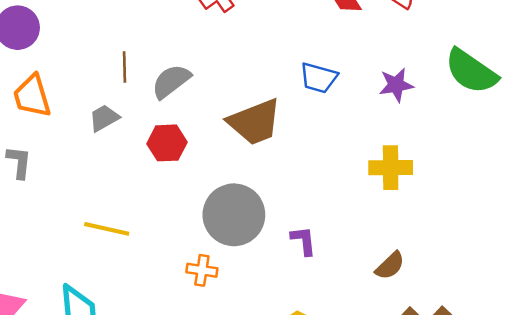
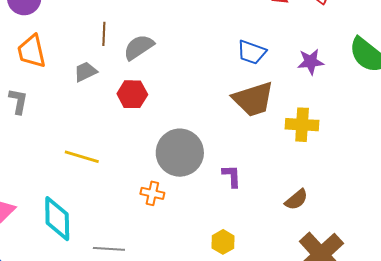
brown trapezoid: (255, 122) -> (253, 99), moved

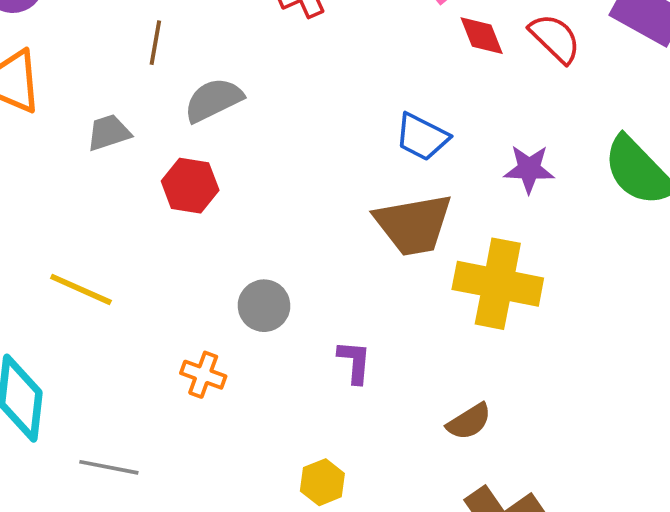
brown line: (104, 34) -> (155, 43), moved
yellow cross: (302, 125) -> (498, 284), size x1.4
gray circle: (180, 153) -> (264, 306), size x0.6

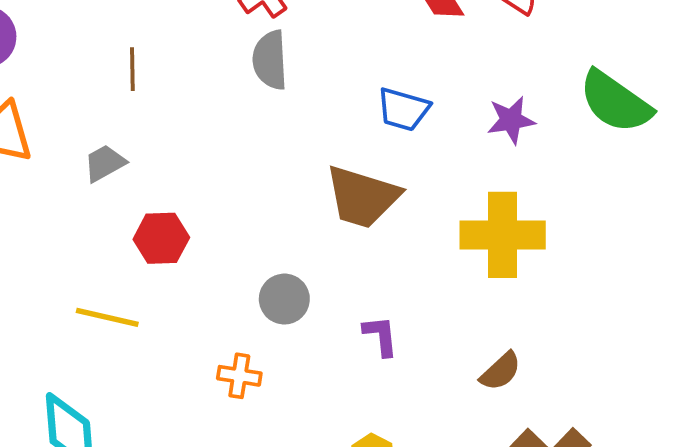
gray semicircle: (213, 100) -> (270, 60), moved, turned -56
red hexagon: (190, 186) -> (161, 238), moved
brown trapezoid: (413, 225) -> (363, 197), moved, turned 38

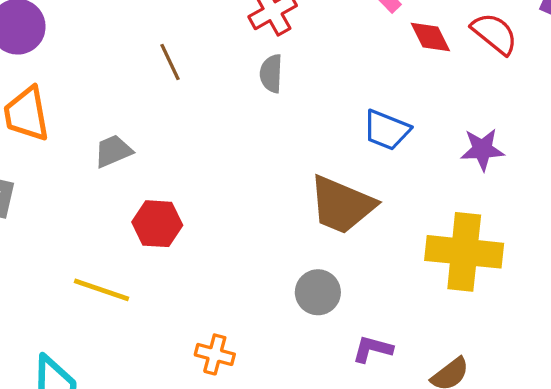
gray semicircle: (270, 60) -> (271, 73), size x0.7
brown line: (132, 69) -> (170, 62), moved, turned -30
gray circle: (284, 299) -> (318, 292), moved
purple L-shape: (381, 336) -> (372, 349), moved, turned -75

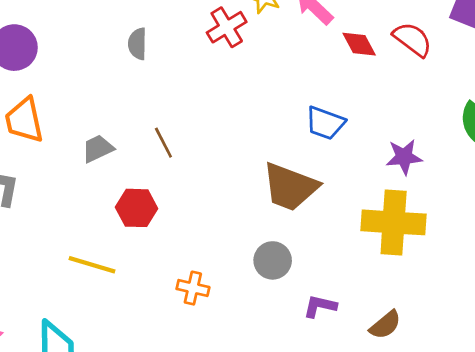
brown line: (170, 62) -> (163, 143), moved
gray semicircle: (271, 73) -> (137, 44), moved
purple star: (482, 149) -> (404, 157), moved
orange cross: (215, 354) -> (193, 288), moved

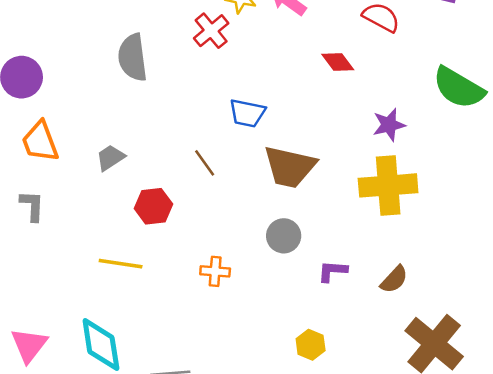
gray semicircle: (137, 44) -> (133, 57), size x1.6
red diamond: (359, 44) -> (338, 62), moved
blue trapezoid: (325, 123) -> (247, 113), moved
brown line: (163, 143) -> (205, 163), moved

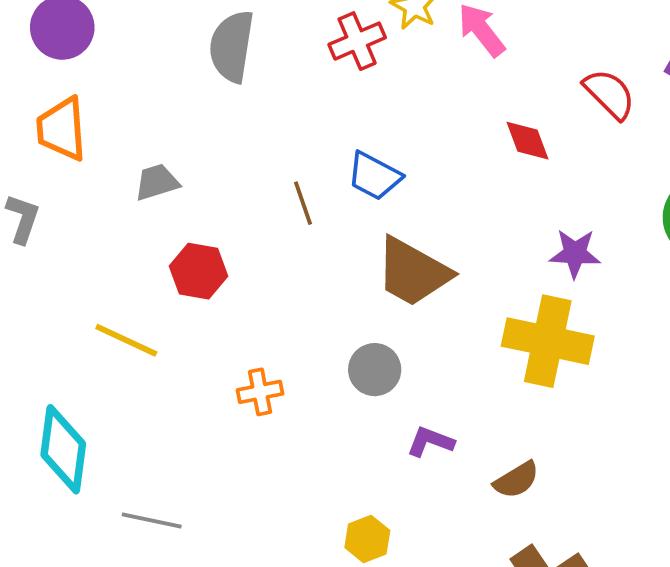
brown line: (205, 163) -> (303, 203), moved
orange cross: (215, 271) -> (260, 392), turned -32

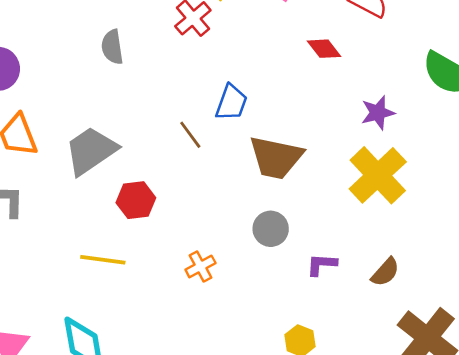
gray semicircle: (232, 46) -> (112, 47), size x0.7
blue trapezoid: (374, 176) -> (231, 103), turned -81
gray trapezoid: (157, 182) -> (91, 151), size x1.8
yellow cross: (548, 341) -> (378, 175), turned -38

